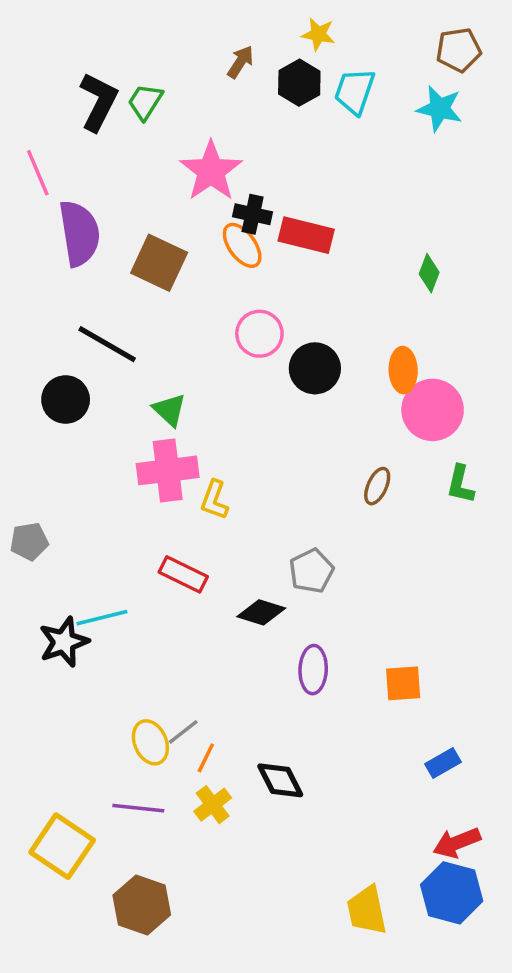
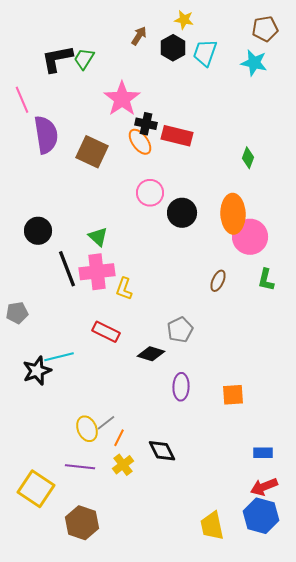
black L-shape: (98, 102) -> (57, 59), turned -128
black line: (107, 344) -> (67, 269), moved, turned 39
orange ellipse: (403, 370) -> (233, 214), size x1.5
blue rectangle: (443, 763) -> (263, 453), moved, turned 30

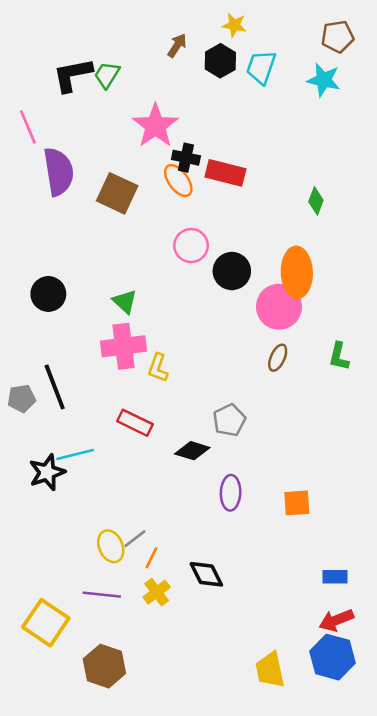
pink circle: (250, 237) -> (279, 307), moved
black line: (67, 269) -> (55, 387), moved

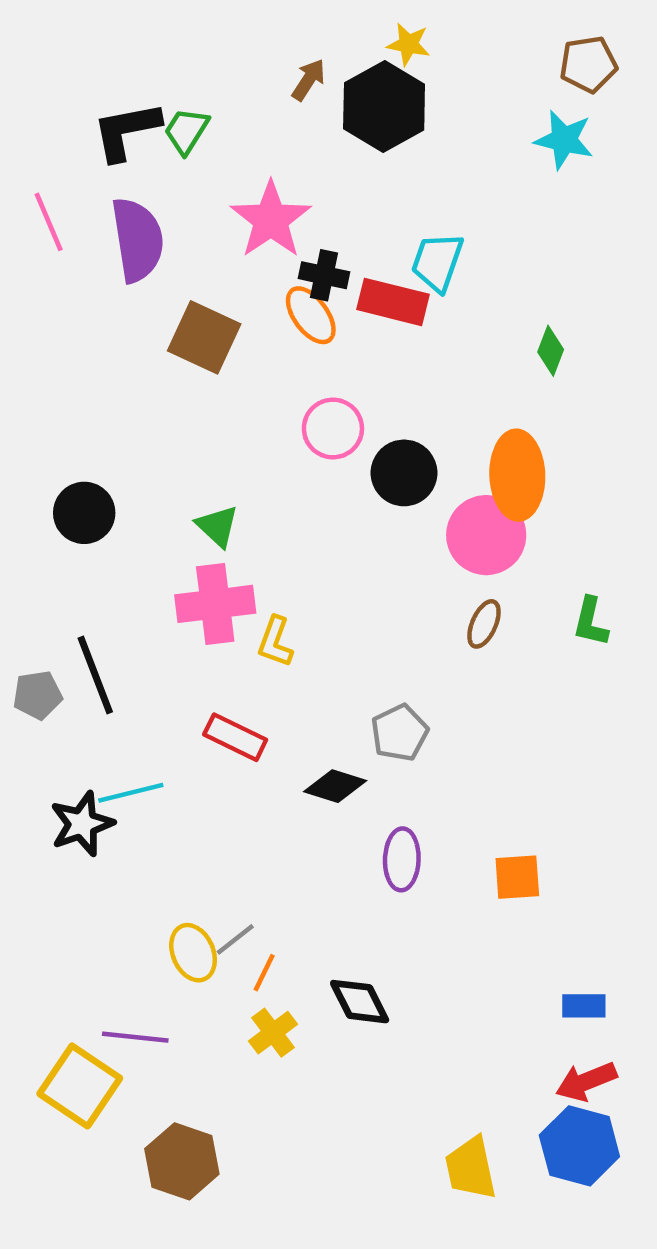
black hexagon: (220, 61) -> (384, 106), size x1.5
cyan trapezoid: (261, 67) -> (437, 262), moved
purple semicircle: (59, 172) -> (137, 240), moved
purple line: (102, 595) -> (135, 1037), moved

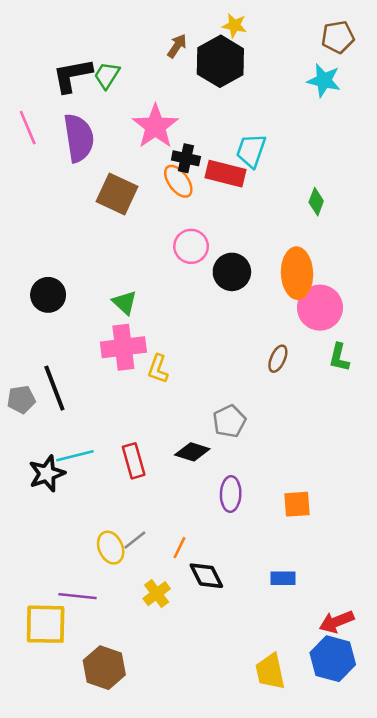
pink circle: (486, 535) -> (320, 308), moved
red rectangle: (235, 737) -> (134, 461), moved, turned 48
orange line: (264, 973) -> (180, 548), moved
blue rectangle: (584, 1006) -> (283, 578), moved
yellow square: (80, 1086) -> (46, 624), turned -33

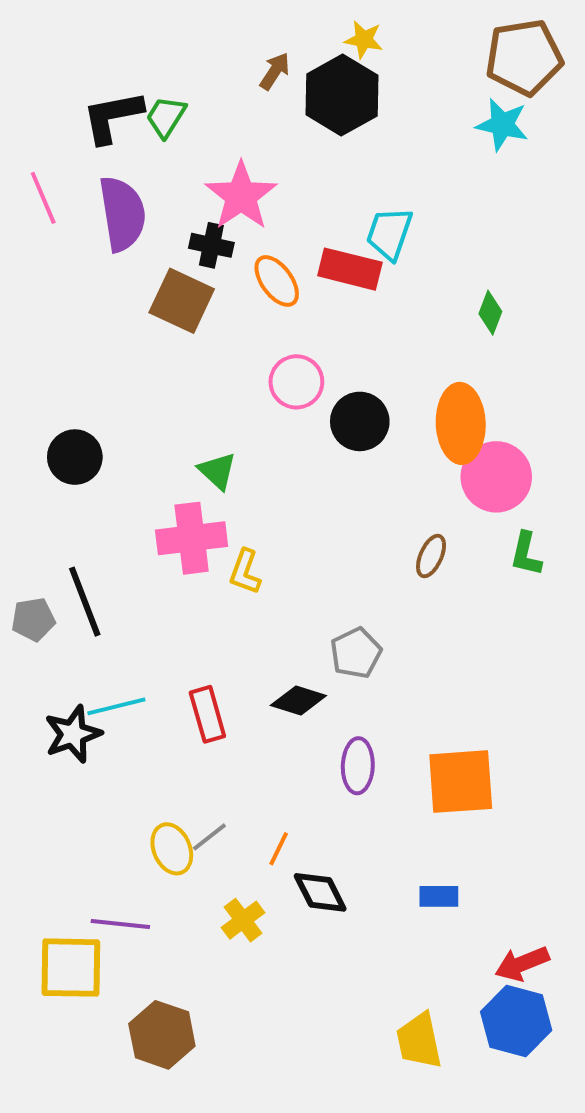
brown pentagon: (338, 37) -> (524, 57), size x1.5
black cross: (186, 158) -> (211, 245), moved
green triangle: (125, 303) -> (217, 471), moved
orange square: (297, 504) -> (461, 782), size x1.6

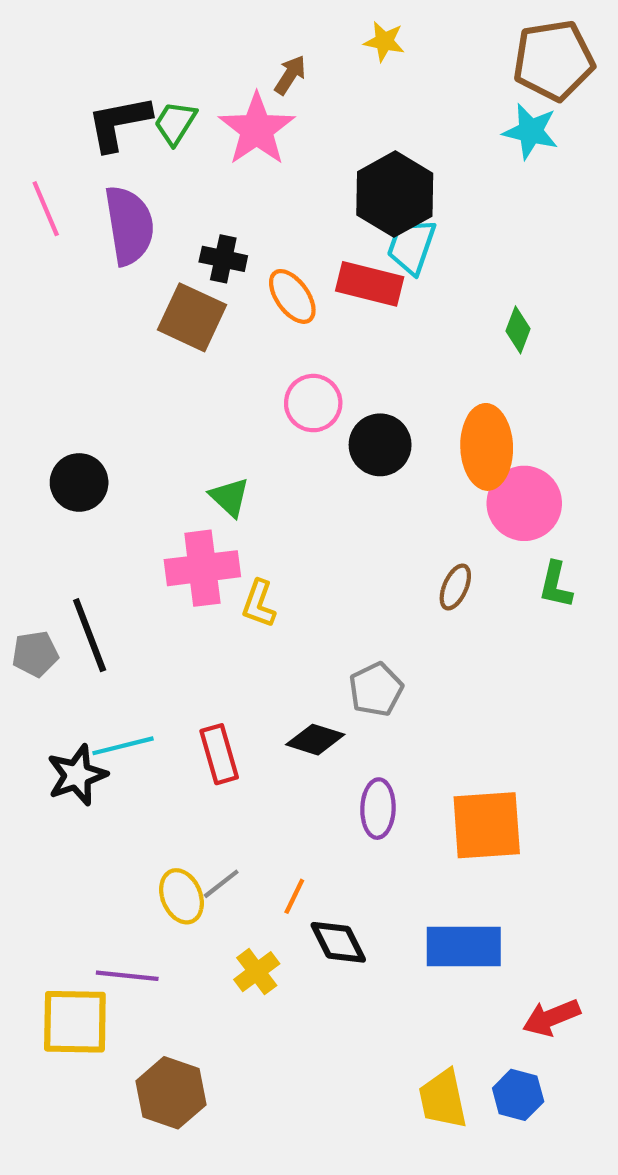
black hexagon: (342, 95) -> (395, 194), moved
pink star: (241, 196) -> (257, 129), moved
blue rectangle: (439, 896) -> (464, 946), size x1.8
blue hexagon: (516, 1021) -> (518, 1095), moved, size x0.7

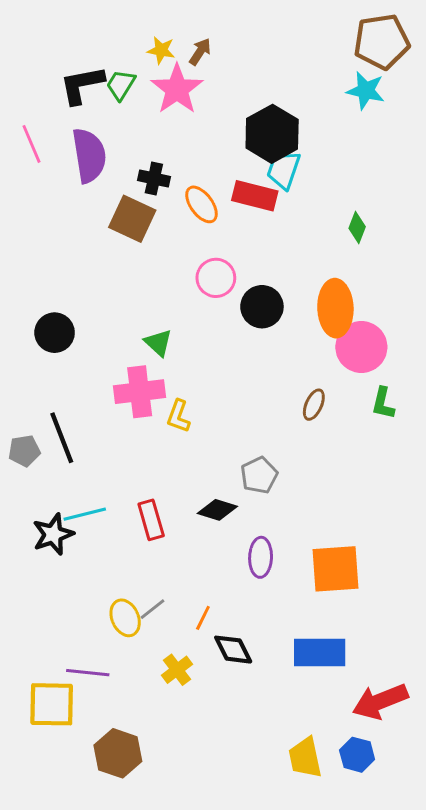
yellow star: (384, 41) -> (161, 50), moved
red arrow: (551, 1018) -> (380, 701), size x1.4

